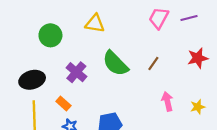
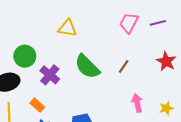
green circle: (50, 35) -> (25, 56), moved
red star: (198, 58) -> (166, 61), turned -30

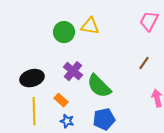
green circle: (25, 56) -> (64, 32), moved
green semicircle: (87, 67) -> (99, 86), moved

